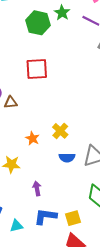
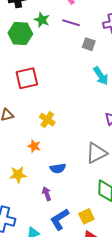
yellow cross: (60, 131) -> (47, 120), moved
blue semicircle: (67, 158) -> (58, 168), moved
blue L-shape: (45, 216) -> (60, 219), turned -30

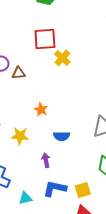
yellow cross: (47, 120) -> (62, 58), moved
blue L-shape: (60, 219) -> (55, 188), turned 35

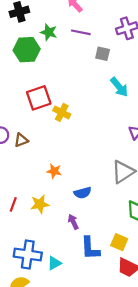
blue L-shape: (55, 188) -> (90, 248), turned -90
yellow square: (83, 190) -> (119, 242), turned -35
cyan triangle: (25, 198) -> (54, 263), moved

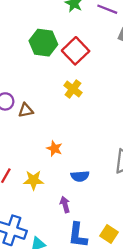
green hexagon: (27, 50) -> (43, 43), moved
red square: (39, 98) -> (76, 51), moved, turned -35

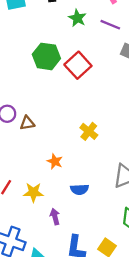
yellow cross: (73, 89) -> (89, 131), moved
purple arrow: (65, 205) -> (55, 217), moved

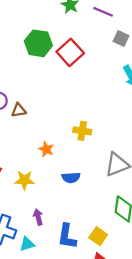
yellow cross: (89, 131) -> (82, 131), moved, turned -30
purple arrow: (55, 217) -> (38, 217), moved

